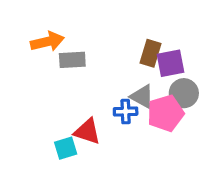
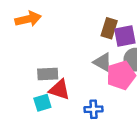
gray rectangle: (72, 60) -> (48, 74), moved
blue cross: (126, 112) -> (93, 109), moved

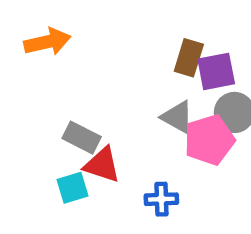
gray rectangle: (48, 74) -> (82, 138), turned 30

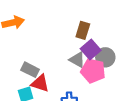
purple square: (216, 71) -> (91, 49), moved, turned -30
pink pentagon: (209, 140) -> (93, 71), turned 30

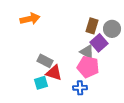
gray circle: (105, 57) -> (112, 29), moved
pink pentagon: (93, 71) -> (88, 67), moved

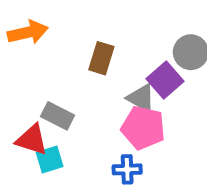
brown rectangle: (92, 26) -> (101, 58), moved
red triangle: (54, 73) -> (32, 140), moved

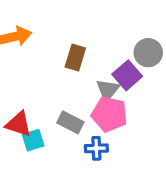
gray triangle: (141, 98) -> (108, 90), turned 40
gray rectangle: (58, 116) -> (70, 122), moved

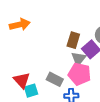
brown rectangle: (75, 58) -> (73, 40), moved
red triangle: (19, 124) -> (22, 80), turned 30

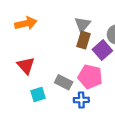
gray triangle: (78, 59) -> (82, 25), moved
red triangle: (22, 80) -> (26, 66), moved

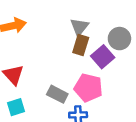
cyan square: (38, 94) -> (16, 107), moved

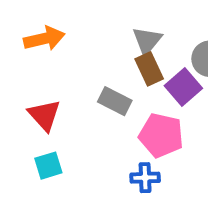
brown rectangle: (81, 45) -> (149, 69), turned -42
gray rectangle: (57, 94) -> (115, 101), moved

